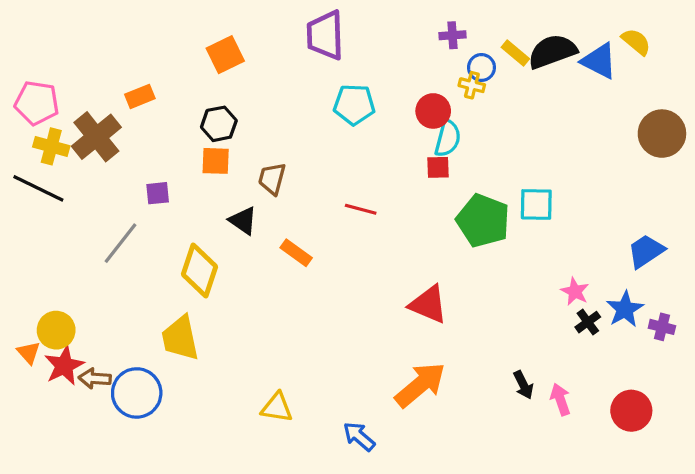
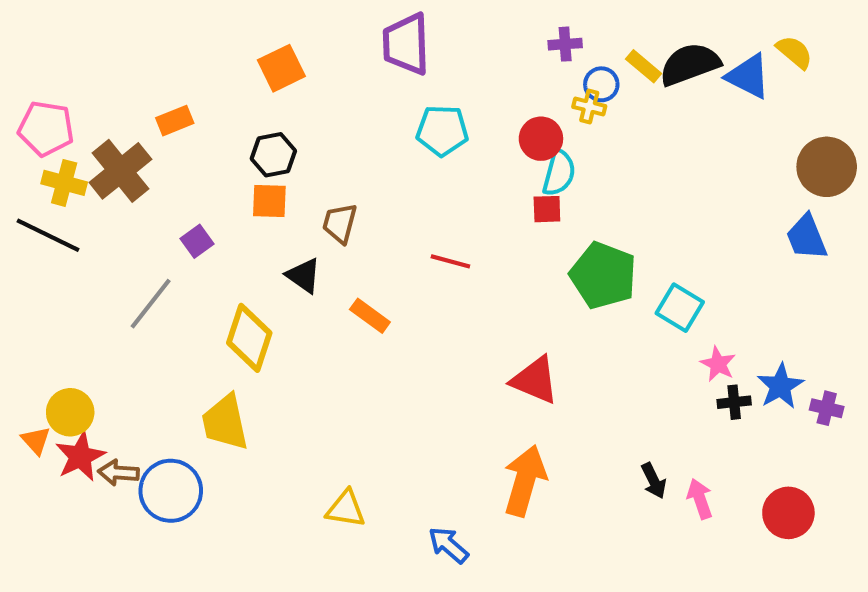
purple square: (158, 193) -> (197, 241), turned -30
cyan square: (536, 204) -> (680, 308), moved, turned 30
blue trapezoid: (646, 251) -> (807, 237), moved, turned -78
black cross: (588, 322) -> (734, 402), turned 30
orange arrow: (420, 385) -> (525, 481), turned -34

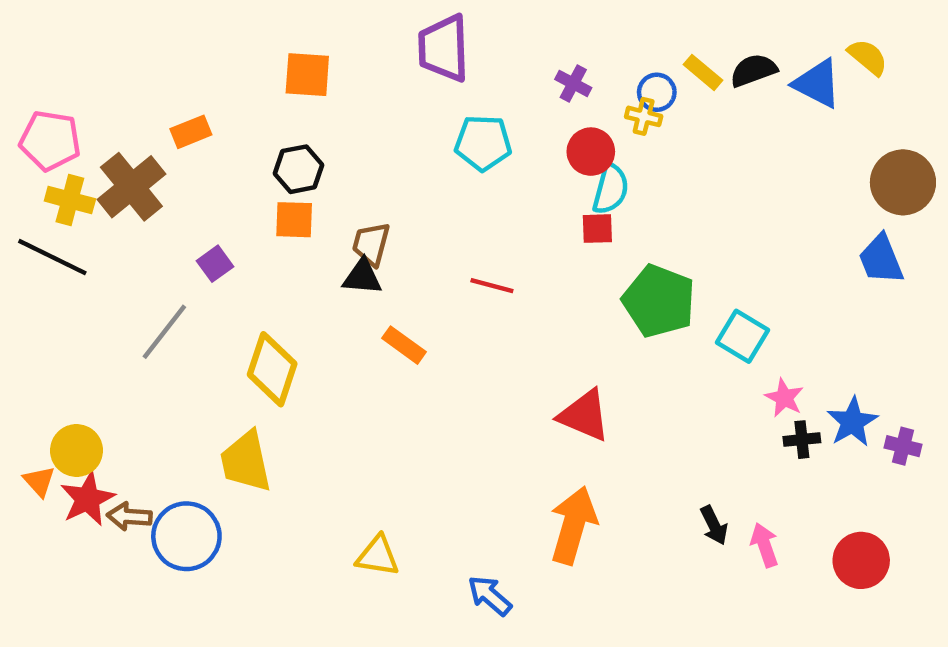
purple cross: (565, 44) -> (573, 83), moved, turned 32
black semicircle: (690, 64) -> (753, 70), size x0.7
orange square: (281, 68) -> (307, 75), turned 30
black triangle: (304, 275) -> (362, 277), moved, turned -30

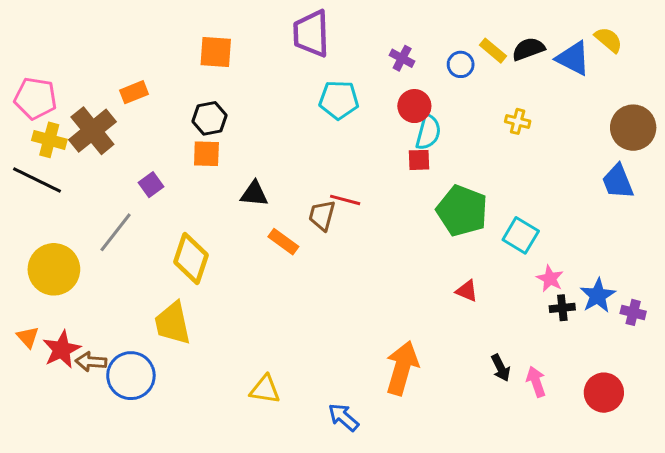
yellow cross: (644, 116) -> (518, 121), moved
brown trapezoid: (371, 244) -> (322, 215), moved
red triangle: (584, 415) -> (467, 291), moved, size x0.6
yellow circle: (77, 451) -> (54, 269), moved, size x1.4

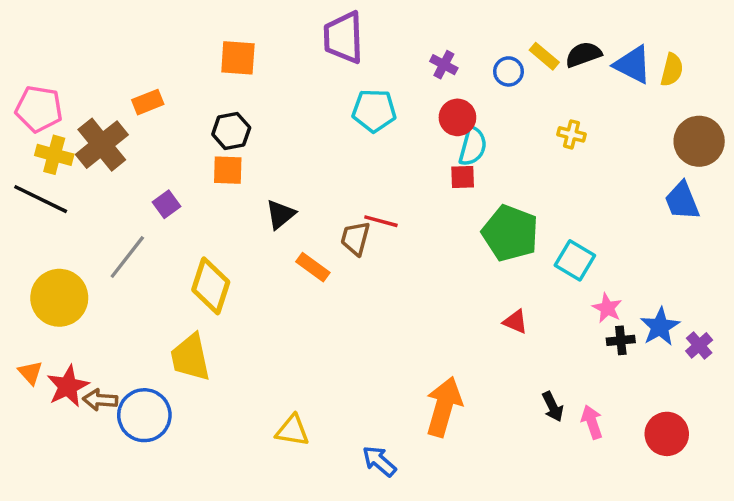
yellow semicircle: (608, 40) -> (672, 70), moved, turned 64
black triangle: (254, 194) -> (280, 214), turned -44
purple cross: (633, 312) -> (699, 345), turned 35

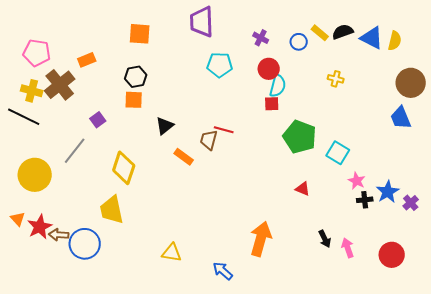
pink pentagon: (39, 109) -> (37, 53), moved

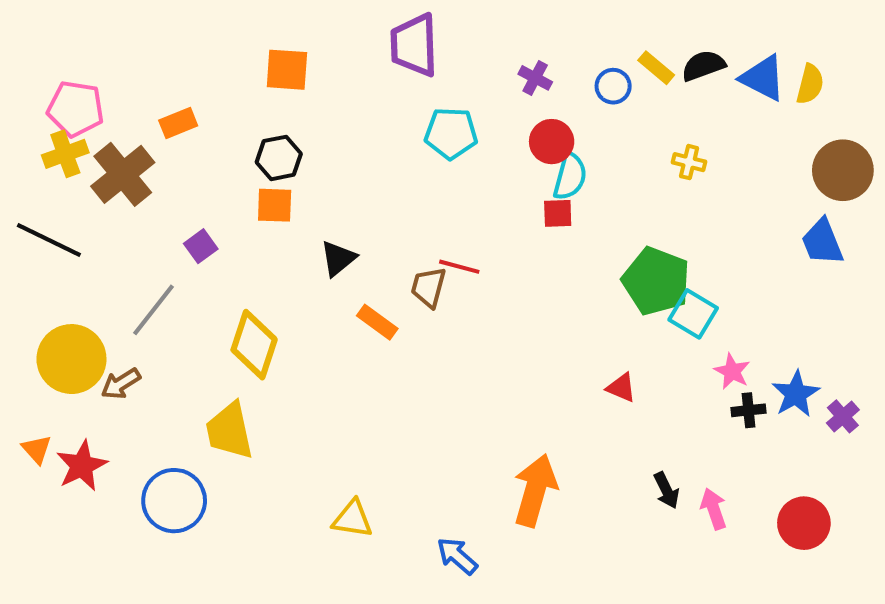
yellow cross: (32, 91) -> (65, 154), moved, turned -35
green pentagon: (300, 137) -> (656, 281), moved
brown arrow: (59, 235) -> (121, 384), moved, turned -36

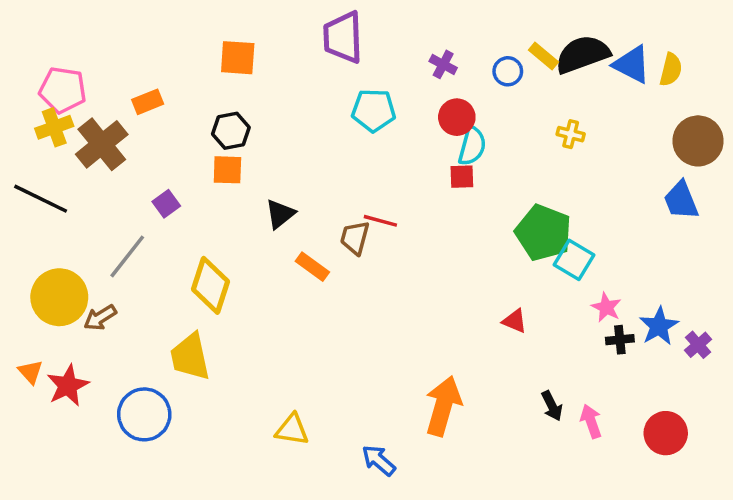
black semicircle: (703, 66) -> (583, 54), size x1.5

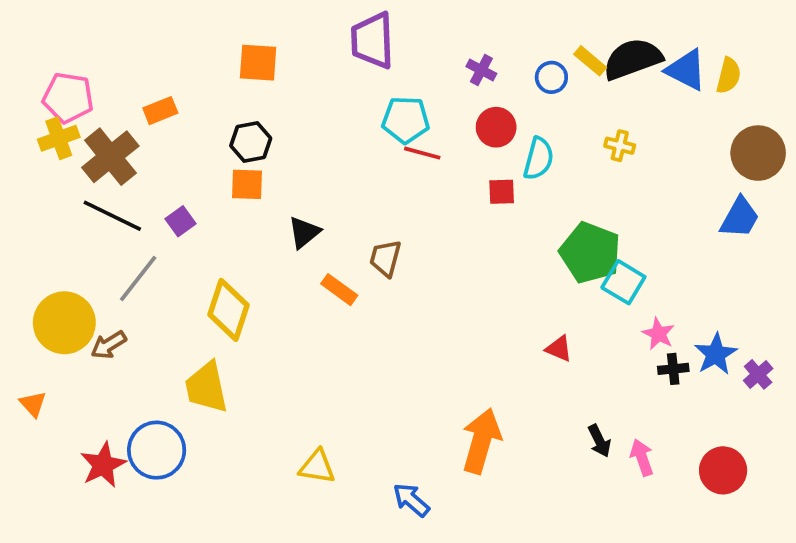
cyan semicircle: (472, 146) -> (539, 159), moved
black line: (41, 199) -> (112, 216), moved
blue trapezoid: (681, 200) -> (740, 218), turned -129
red line: (380, 221) -> (422, 153), moved
red star: (68, 386) -> (103, 465), moved

